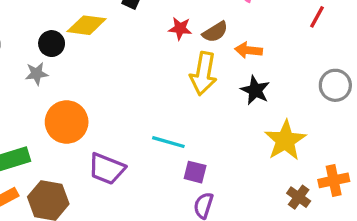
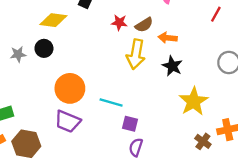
black circle: (52, 44) -> (44, 48), moved
orange circle: (67, 122) -> (70, 88), moved

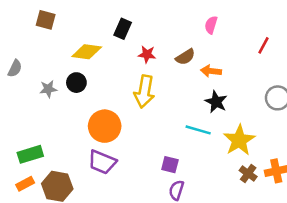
red star: (119, 22) -> (147, 54), moved
yellow arrow: (136, 54) -> (144, 92), moved
cyan line: (111, 103) -> (198, 130), moved
brown cross: (203, 141) -> (248, 174), moved

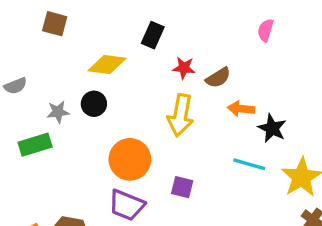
brown semicircle: (185, 57) -> (218, 78), moved
gray semicircle: (15, 68) -> (15, 86), turned 42
orange arrow: (211, 71) -> (241, 109), moved
green rectangle: (30, 154) -> (35, 145), moved
purple square: (170, 165) -> (182, 187), moved

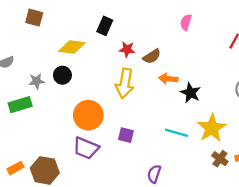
cyan line: (249, 164) -> (176, 133), moved

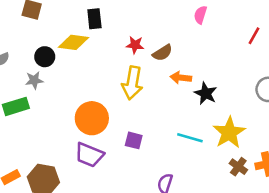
black rectangle: (105, 26) -> (94, 19), moved, turned -30
black circle: (62, 75) -> (45, 57), moved

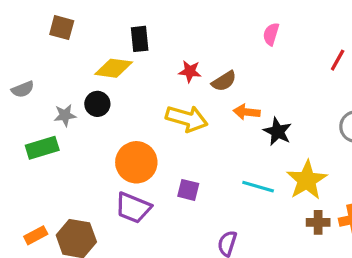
black circle: (45, 57) -> (97, 104), moved
yellow arrow: (132, 83) -> (187, 118), turned -84
brown cross: (238, 167) -> (318, 222), turned -36

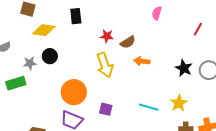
yellow diamond: (114, 68) -> (44, 30), moved
yellow arrow: (187, 118) -> (105, 65), turned 55
black star: (278, 131) -> (184, 68), moved
yellow star: (307, 180) -> (179, 103), size x0.7

